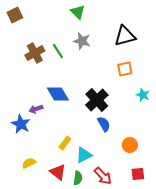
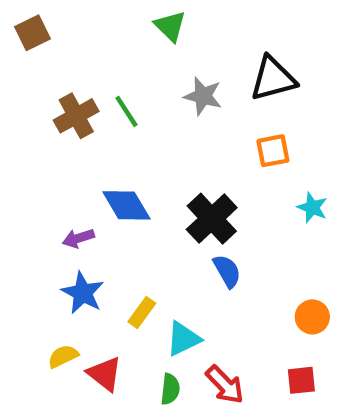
gray star: (82, 41) -> (203, 96), moved
blue star: (21, 124) -> (83, 293), moved
orange circle: (130, 145) -> (312, 317), moved
red triangle: (58, 172) -> (105, 374), moved

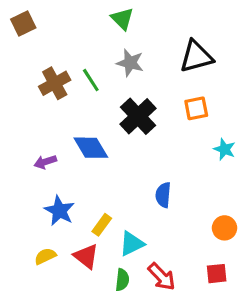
gray star: (203, 96) -> (130, 63), moved
black cross: (212, 219) -> (138, 116), moved
purple arrow: (78, 238) -> (45, 162), moved
blue semicircle: (227, 271) -> (163, 195), turned -145
red triangle: (105, 374) -> (86, 256), moved

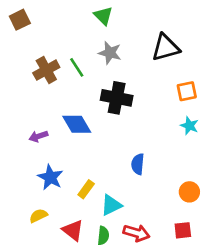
orange square: (196, 108) -> (187, 91), moved
black cross: (138, 116) -> (117, 98), turned -36
red triangle: (86, 256) -> (73, 230), moved
red arrow: (162, 277) -> (136, 233), turned -30

